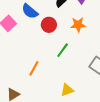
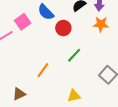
orange star: (78, 25) -> (101, 24), moved

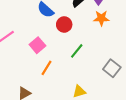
pink square: (23, 22) -> (37, 45), moved

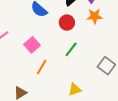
red circle: (64, 25) -> (67, 23), moved

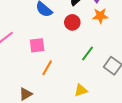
pink square: (32, 45) -> (37, 45), turned 35
green line: (71, 49) -> (87, 53), moved

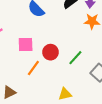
red circle: (72, 22) -> (50, 52), moved

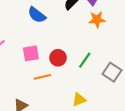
orange line: (33, 68) -> (42, 77), turned 49

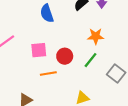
blue semicircle: (37, 15) -> (47, 13), turned 30
orange star: (97, 20) -> (96, 36), moved

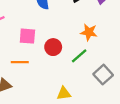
orange line: (48, 74) -> (20, 62), moved

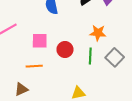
green line: (79, 56) -> (90, 56), turned -42
gray square: (103, 75) -> (115, 57), moved

